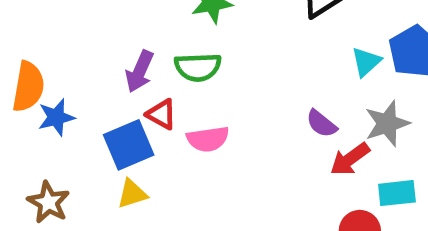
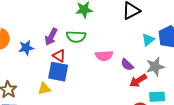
blue star: (56, 117) -> (26, 48), moved
pink semicircle: (208, 139) -> (104, 56), moved
blue square: (129, 145) -> (58, 72), moved, turned 30

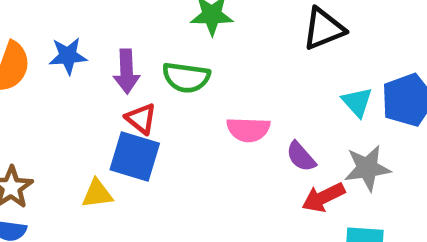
purple arrow: (51, 37) -> (127, 71), turned -36
cyan triangle: (148, 40) -> (357, 102), turned -40
blue star: (26, 48) -> (68, 56), moved

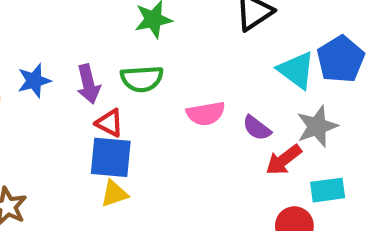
cyan triangle: (357, 102) -> (296, 70), size x1.4
yellow triangle: (97, 194) -> (114, 194), moved

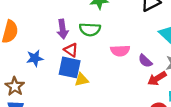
blue star: (34, 81) -> (35, 58), moved
yellow triangle: (114, 194) -> (82, 80), moved

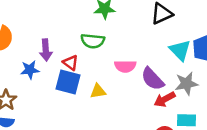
purple arrow: (63, 29) -> (46, 50), moved
purple semicircle: (145, 61) -> (153, 79), size x1.5
yellow triangle: (82, 80) -> (98, 91), moved

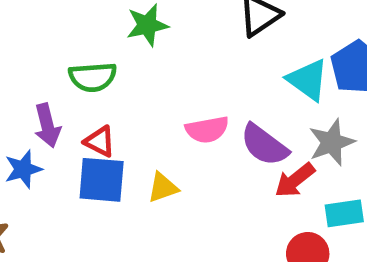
green semicircle: (93, 41) -> (93, 77), moved

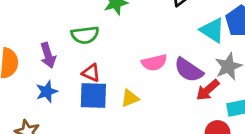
purple arrow: (47, 125) -> (48, 55), moved

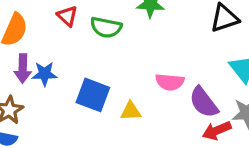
purple arrow: (48, 55) -> (23, 68), moved
red triangle: (91, 73) -> (67, 16), moved

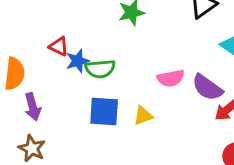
green semicircle: (106, 27) -> (100, 69), moved
blue star: (45, 74) -> (78, 61), moved

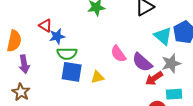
green semicircle: (100, 69) -> (67, 54), moved
pink semicircle: (171, 78) -> (118, 54), turned 60

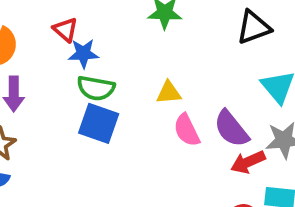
pink semicircle: (118, 54) -> (187, 130), moved
yellow triangle: (98, 77) -> (169, 93), moved

